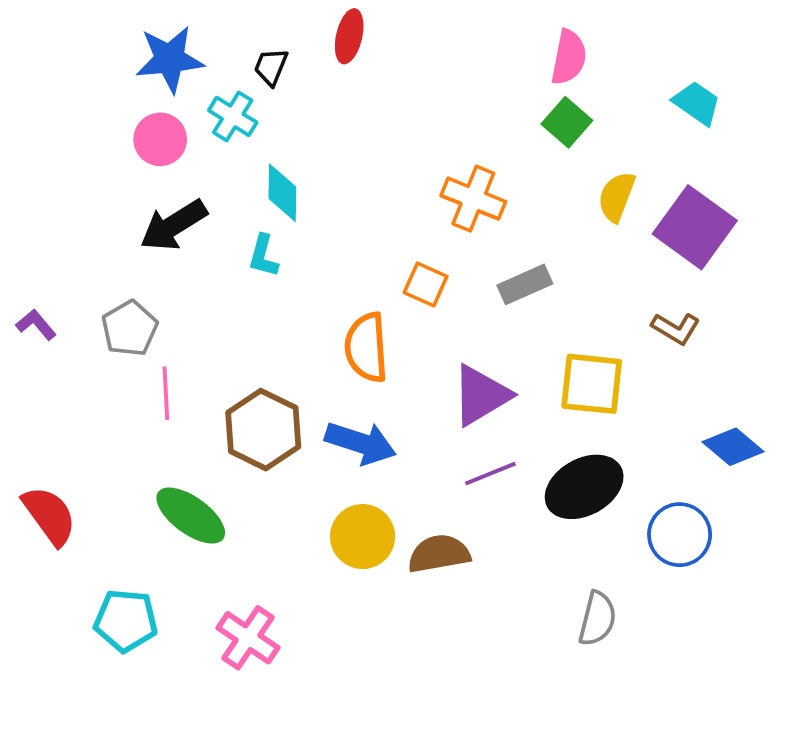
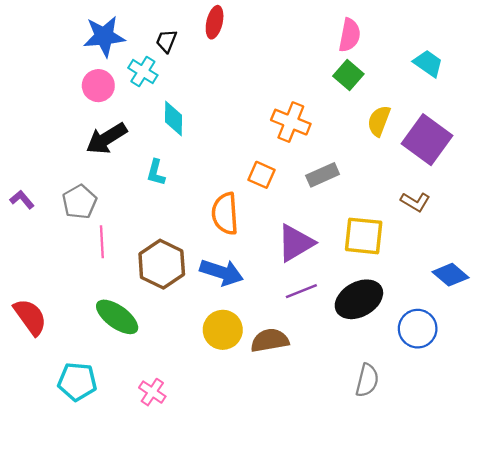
cyan L-shape: (263, 256) -> (156, 172), moved
pink cross: (248, 638) -> (152, 392), size x0.7

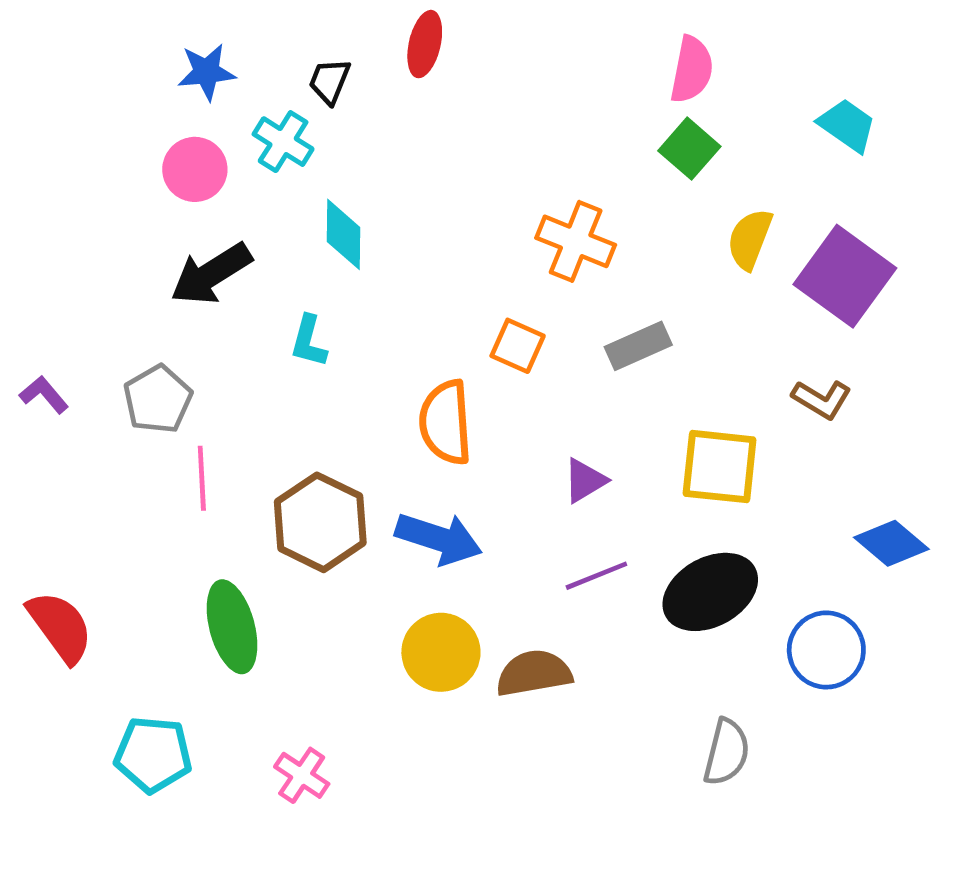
blue star: (104, 36) -> (206, 72), size x0.7
purple triangle: (296, 243) -> (585, 481), size x0.6
green ellipse: (117, 317) -> (232, 627), turned 39

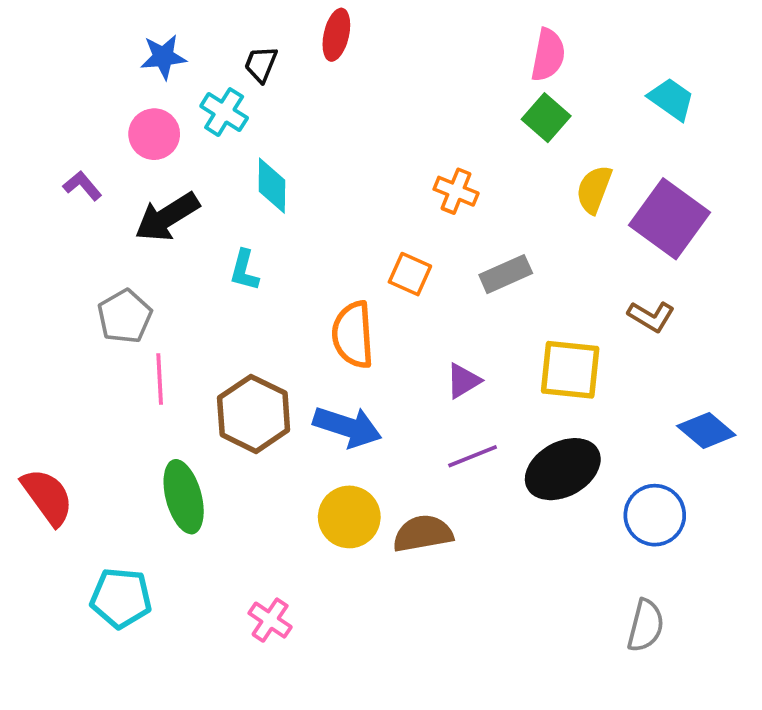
orange cross: (576, 241) -> (456, 191), size x0.7
purple L-shape: (44, 395) -> (82, 186), moved
gray semicircle: (726, 752) -> (646, 626), moved
pink cross: (302, 775) -> (270, 620), moved

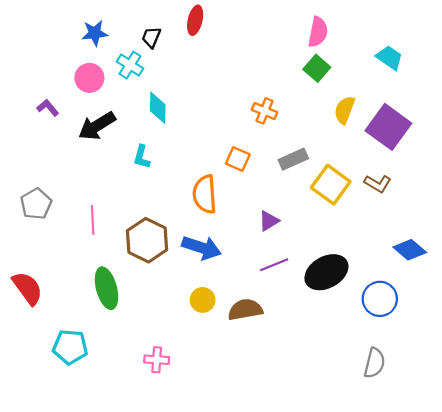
gray pentagon: (125, 316) -> (36, 204), moved
yellow square: (570, 370) -> (331, 185), moved, turned 30
yellow circle: (349, 517) -> (203, 300), size x0.7
pink cross: (270, 620) -> (157, 360), turned -30

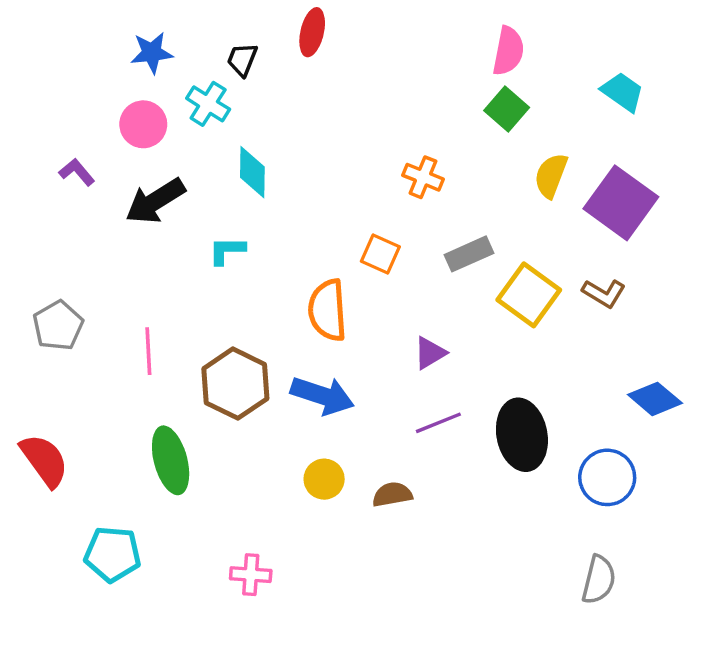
cyan L-shape: (142, 157) -> (227, 251), turned 75
black ellipse: (326, 272) -> (522, 435), turned -72
brown semicircle: (245, 310) -> (392, 494), size x0.7

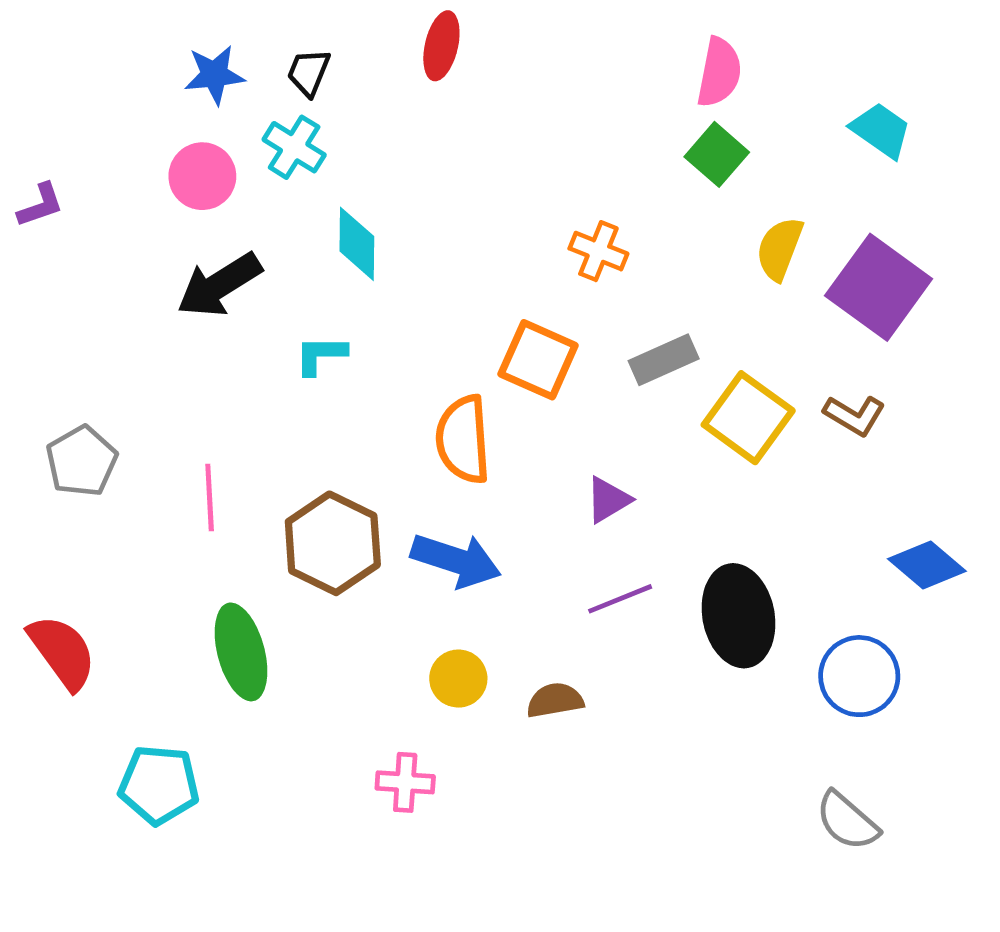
black trapezoid: (242, 59) -> (309, 72), moved
purple L-shape: (77, 172) -> (41, 205), moved, turned 111
orange square: (380, 254) -> (538, 360), size x1.4
pink cross: (251, 575) -> (405, 782), moved
gray semicircle: (599, 580) -> (847, 821), turned 117

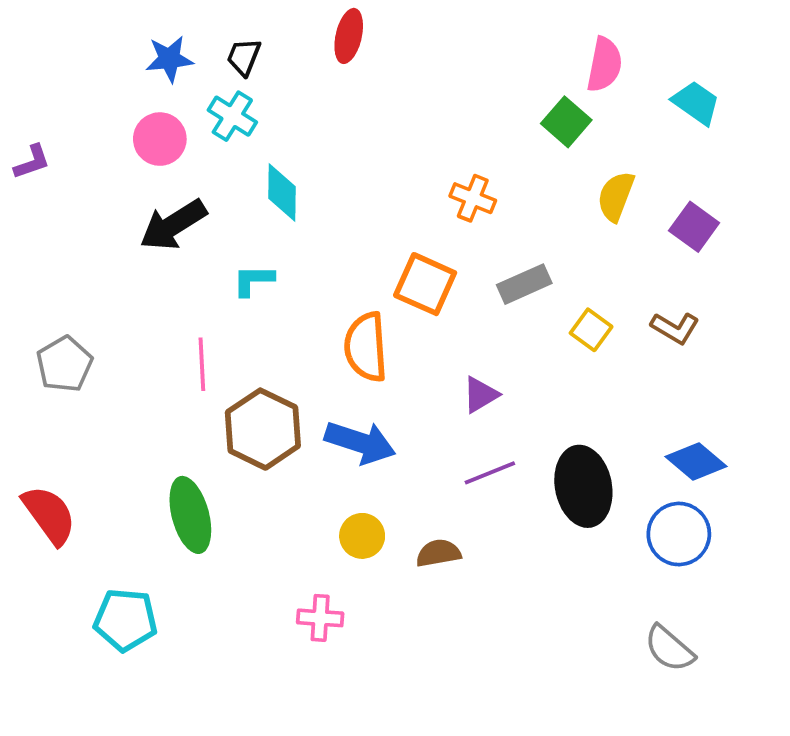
pink semicircle: (719, 72) -> (604, 65), moved
purple square: (879, 287) -> (694, 227), size x0.6
yellow square: (748, 418) -> (591, 330), size x0.6
pink line: (210, 497) -> (202, 364), moved
blue diamond: (927, 565) -> (696, 461), moved

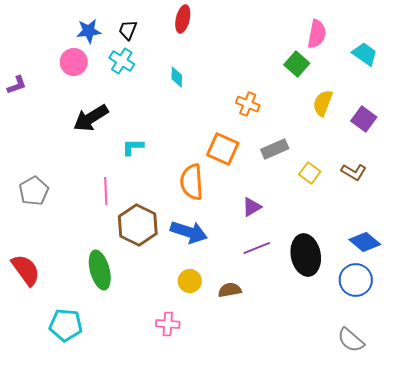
pink circle: (160, 139) -> (74, 62), moved
cyan diamond: (282, 192) -> (177, 77), moved, size x0.7

